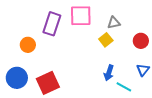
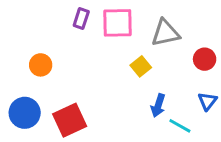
gray triangle: (114, 23) -> (165, 33), size x1.5
purple rectangle: (52, 24) -> (81, 18), moved, size x0.6
yellow square: (106, 40) -> (141, 66), moved

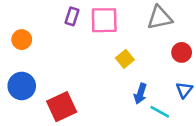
gray triangle: (165, 33) -> (160, 18), moved
orange circle: (41, 65) -> (22, 40), moved
blue circle: (25, 113) -> (22, 86), moved

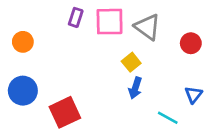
gray triangle: (160, 18) -> (147, 27), moved, turned 48
red circle: (182, 52) -> (191, 43), moved
blue arrow: (140, 94) -> (135, 88), moved

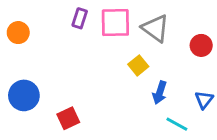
orange circle: (23, 42) -> (18, 33), moved
blue arrow: (135, 88) -> (160, 93), moved
red square: (65, 112) -> (68, 118), size x0.7

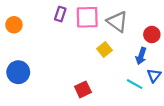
blue arrow: (160, 93) -> (141, 56), moved
red square: (68, 118) -> (83, 89), moved
cyan line: (177, 124) -> (135, 84), moved

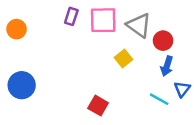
red circle: (152, 34) -> (163, 41), moved
red square: (83, 89) -> (98, 106), turned -35

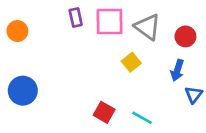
purple rectangle: (71, 16) -> (76, 17), turned -30
red circle: (163, 41) -> (185, 36), moved
cyan line: (159, 99) -> (142, 118), moved

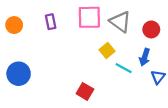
purple rectangle: (76, 17) -> (51, 22), moved
cyan line: (142, 118) -> (124, 68), moved

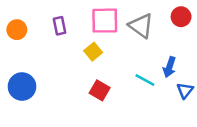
red circle: (151, 29) -> (181, 17), moved
yellow square: (107, 50) -> (93, 52), moved
red square: (85, 91) -> (100, 90), moved

